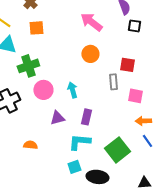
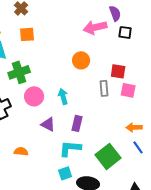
pink arrow: (91, 22) -> (95, 27), moved, turned -50
pink square: (135, 96) -> (128, 90), moved
purple triangle: (57, 118) -> (48, 124), turned 42

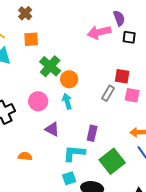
orange circle: (81, 60) -> (69, 79), moved
green cross: (19, 72) -> (50, 66), moved, turned -30
gray rectangle: (104, 88) -> (108, 93), turned 35
purple rectangle: (77, 123) -> (92, 133), moved

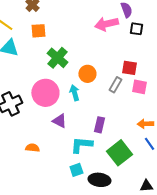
orange circle: (69, 79) -> (87, 74), moved
pink circle: (38, 101) -> (45, 93), size x1.4

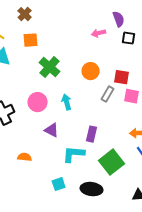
pink arrow: (106, 24) -> (99, 33), size x0.6
orange circle: (87, 74) -> (91, 71), moved
pink circle: (45, 93) -> (38, 102), size x0.7
cyan square: (76, 170) -> (59, 184), moved

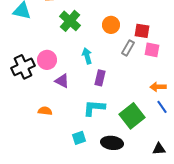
pink circle: (38, 102) -> (47, 60), moved
purple triangle: (52, 130) -> (62, 81), moved
purple rectangle: (92, 134) -> (100, 78), moved

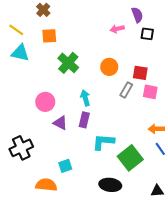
black cross: (23, 67) -> (21, 148), moved
purple rectangle: (100, 78) -> (84, 120), moved
cyan L-shape: (94, 108) -> (103, 142), moved
orange semicircle: (45, 111) -> (46, 185), moved, size x1.5
cyan square: (79, 138) -> (65, 166), moved

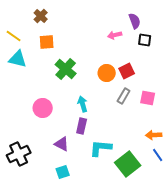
red square: (140, 73) -> (127, 71), moved, turned -35
purple triangle: (60, 123) -> (62, 144), moved

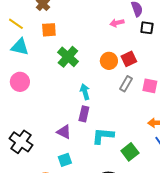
pink circle: (43, 108) -> (20, 82), moved
black cross: (19, 154) -> (21, 142), turned -30
green square: (128, 164) -> (130, 152), size x0.7

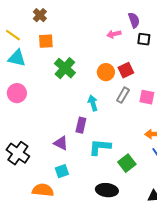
cyan arrow: (85, 92) -> (93, 103), moved

